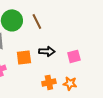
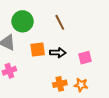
brown line: (37, 21) -> (60, 22), moved
orange square: (24, 57) -> (38, 50), moved

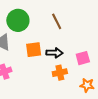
orange cross: (60, 84) -> (60, 73), moved
orange star: (81, 85) -> (87, 85), moved

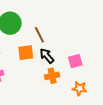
brown line: (57, 21) -> (39, 35), moved
black arrow: (55, 53) -> (47, 56), turned -133

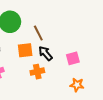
orange cross: (52, 76) -> (37, 72), moved

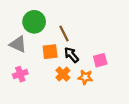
orange cross: (37, 72) -> (63, 74), turned -32
orange star: (77, 85) -> (85, 77), moved

